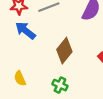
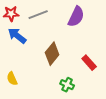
green cross: (60, 85) -> (67, 85), moved

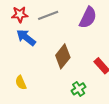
green cross: (67, 85) -> (79, 89), turned 32

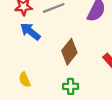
green cross: (79, 89) -> (71, 86), moved, turned 32

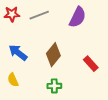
blue arrow: (30, 31) -> (18, 53), moved

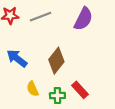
red rectangle: (91, 64) -> (80, 90), moved
yellow semicircle: (13, 80) -> (33, 89), moved

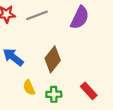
red rectangle: (80, 90) -> (89, 91), moved

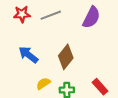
yellow semicircle: (29, 88) -> (43, 84), turned 80

